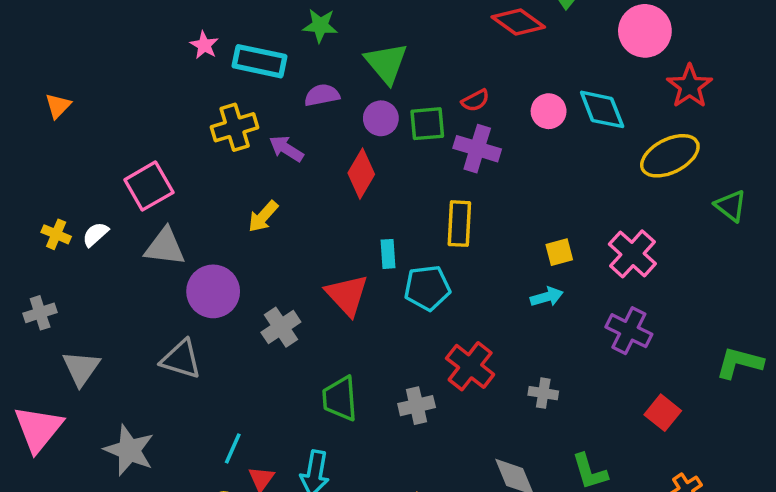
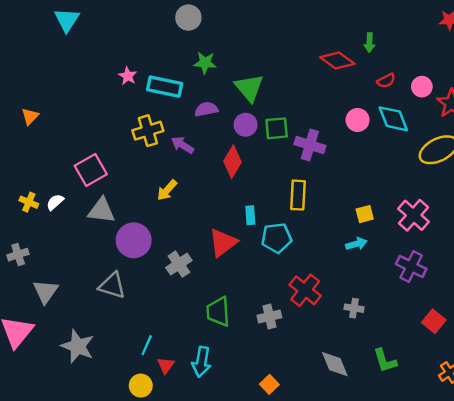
pink circle: (645, 31) -> (422, 87), moved, size x0.6
red semicircle: (475, 100) -> (386, 81), moved
red triangle: (347, 295) -> (223, 243), turned 36

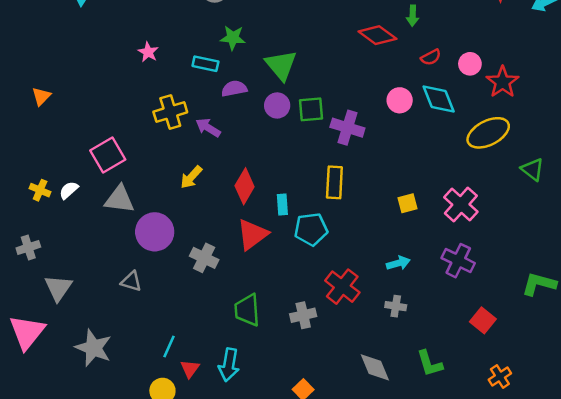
cyan rectangle: (165, 87) -> (205, 64), moved, size x0.7
red diamond: (232, 162) -> (245, 186), moved
cyan arrow: (356, 244) -> (398, 263), moved
gray cross: (179, 264) -> (204, 258), turned -30
gray triangle: (112, 286) -> (131, 281), size x0.7

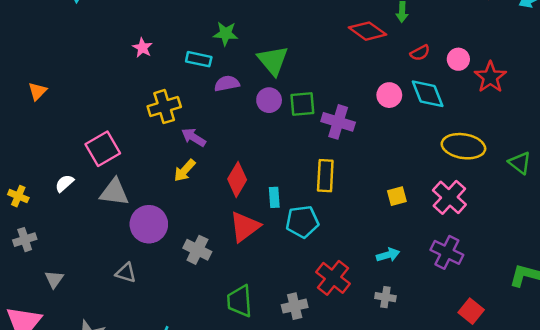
purple arrow: (208, 128) -> (194, 137), moved
yellow ellipse: (488, 133) -> (463, 146), moved, turned 36
yellow cross: (40, 190) -> (18, 196), moved
gray triangle: (58, 288) -> (54, 279), size x0.7

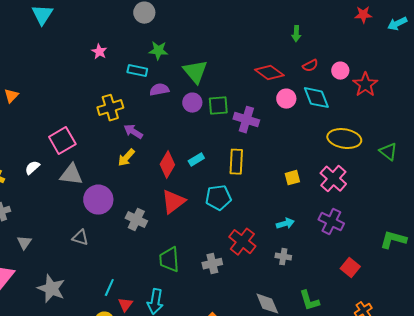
red diamond: (368, 31) -> (269, 73), moved
pink star: (142, 48) -> (99, 52), moved
cyan rectangle: (274, 197) -> (196, 160), moved, turned 63

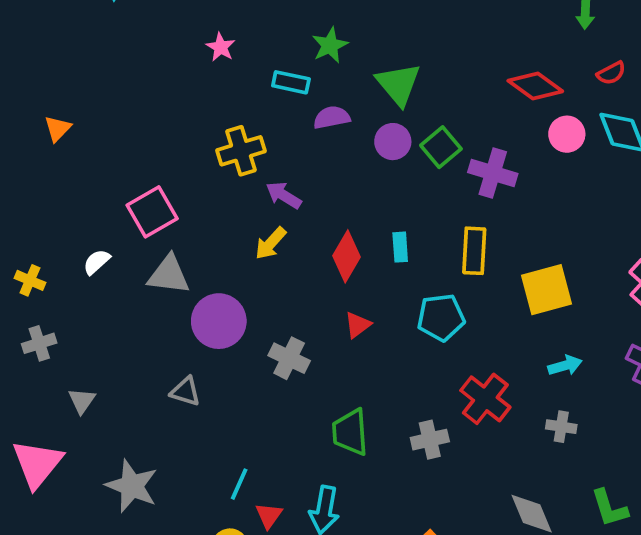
green star: (158, 51) -> (330, 45), turned -30
green square: (218, 106) -> (441, 147), turned -35
cyan rectangle: (196, 160) -> (400, 247), turned -63
yellow square: (292, 178) -> (546, 290), moved, size x1.8
red triangle: (173, 202) -> (358, 325), size x0.6

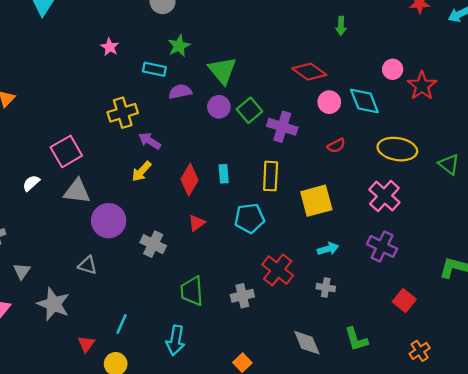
red semicircle: (611, 73) -> (336, 146), moved
gray star: (132, 486) -> (53, 304), moved
red triangle: (269, 516) -> (86, 344), moved

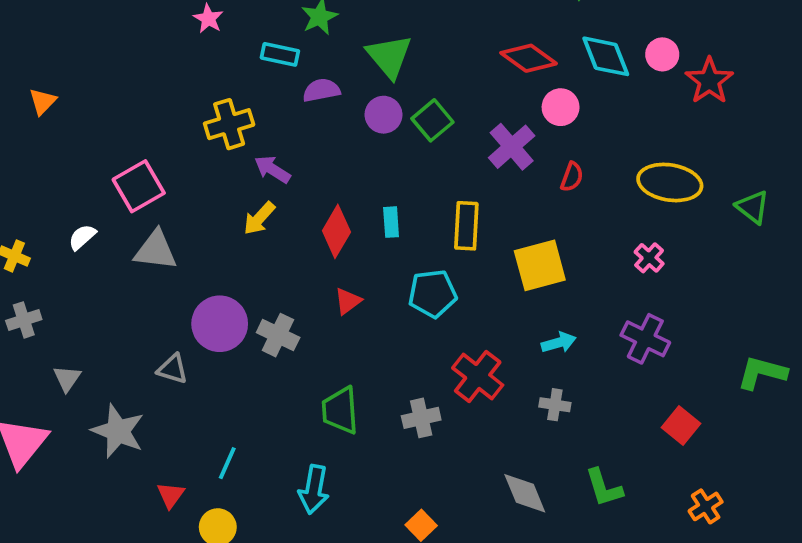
cyan diamond: (364, 101) -> (606, 56), moved
purple cross: (282, 127) -> (512, 147), moved, turned 32
red semicircle: (336, 146) -> (572, 177), turned -42
pink cross: (384, 196) -> (649, 258), size x0.6
purple circle: (109, 221) -> (220, 324), moved

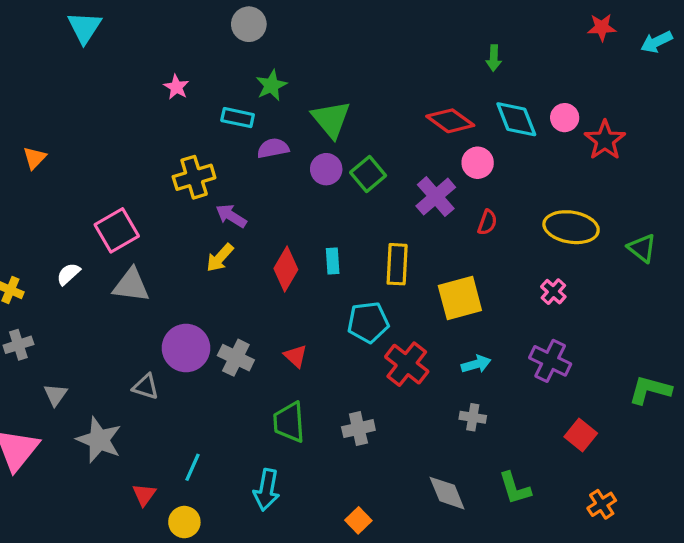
red triangle: (348, 301) -> (296, 356), moved, turned -40
red cross: (478, 376) -> (407, 364), moved

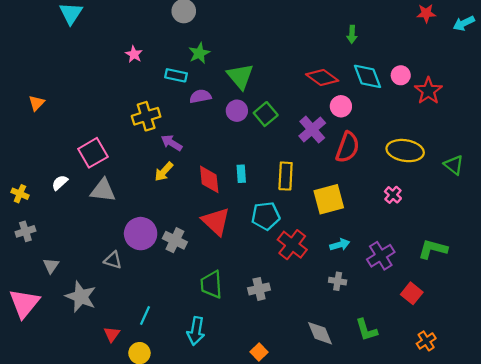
red semicircle: (487, 222) -> (348, 147), size x1.8
red diamond: (286, 269) -> (209, 179), turned -36
red triangle: (296, 356) -> (216, 221), moved, size x1.8
purple cross: (550, 361) -> (381, 256), moved, turned 32
green L-shape: (650, 390) -> (433, 249), moved

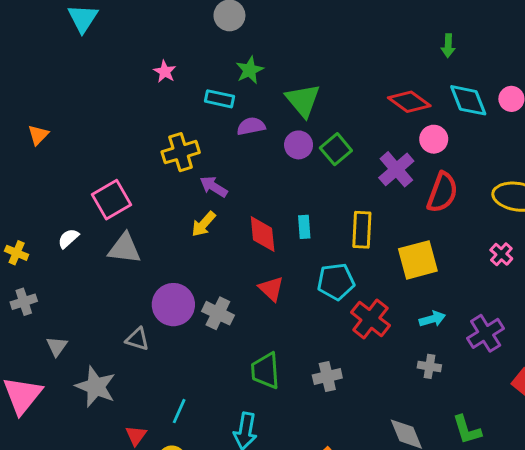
red triangle: (216, 221) -> (271, 289), size x0.7

